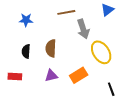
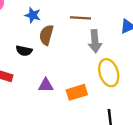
brown semicircle: (51, 48) -> (46, 35), moved
black semicircle: (26, 51) -> (24, 51), turned -96

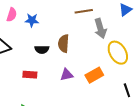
blue star: (33, 15) -> (32, 20), moved
brown semicircle: (46, 35) -> (64, 44), moved

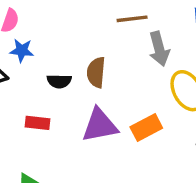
blue star: (32, 20) -> (22, 50), moved
purple triangle: (67, 75) -> (100, 125), size x1.6

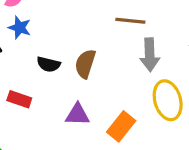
purple triangle: (100, 125) -> (78, 115), size x0.7
orange rectangle: (146, 127) -> (121, 126), turned -36

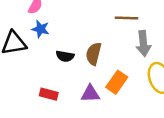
red rectangle: (19, 99) -> (49, 94), moved
orange rectangle: (121, 126) -> (117, 82), moved

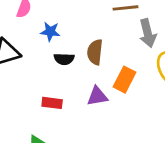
blue star: (41, 29) -> (50, 32), moved

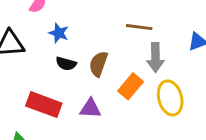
orange rectangle: (124, 80) -> (131, 86), moved
red rectangle: (52, 103) -> (44, 105), size x1.6

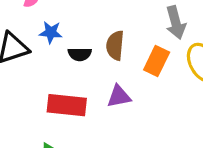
blue star: (59, 33) -> (51, 32), moved

